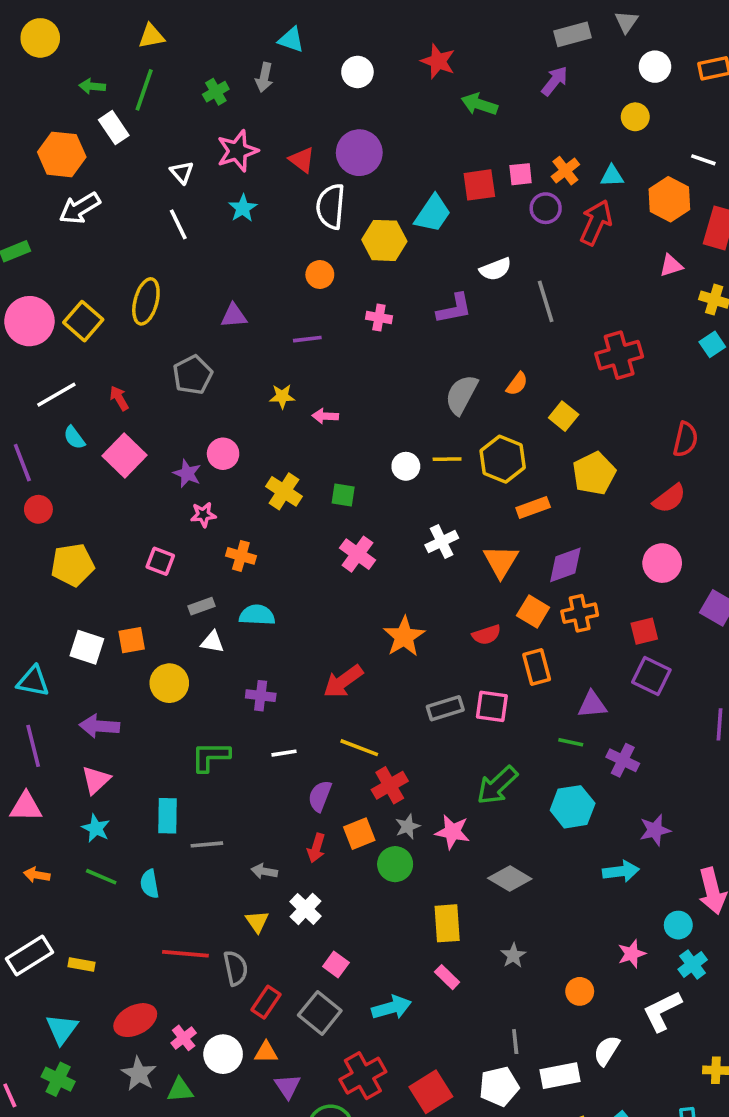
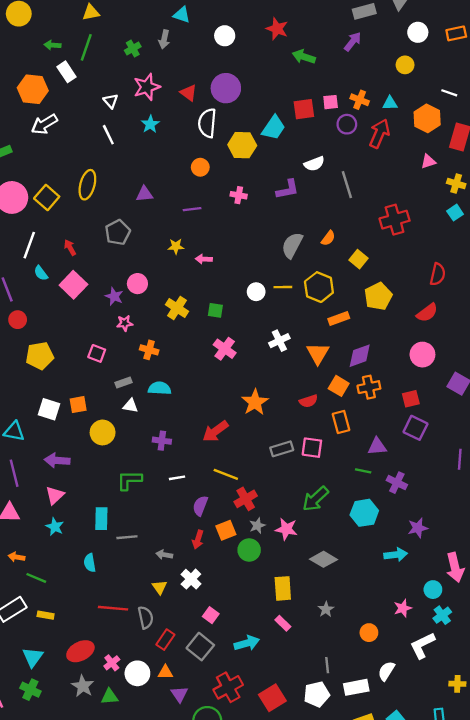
orange cross: (565, 171) -> (360, 100), turned -30
white line: (56, 395) -> (29, 245), turned -40
green line: (101, 877) -> (36, 578), moved

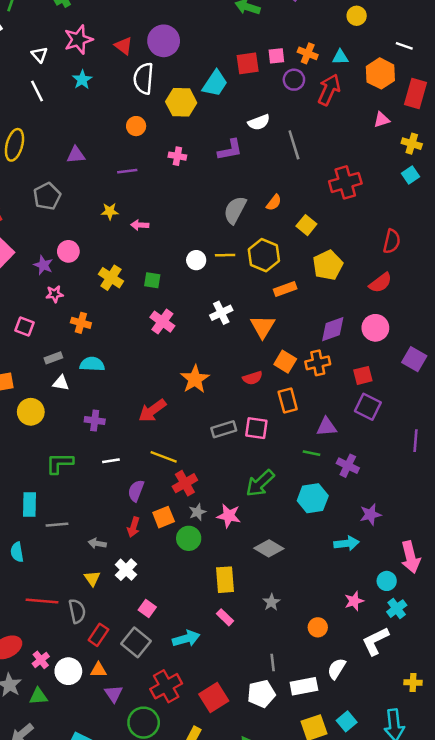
purple diamond: (360, 356) -> (333, 329), moved

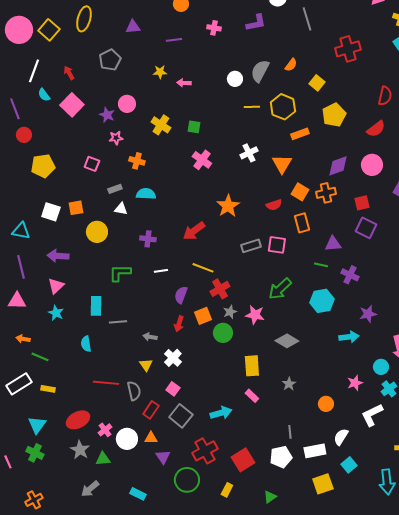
white circle: (196, 260) -> (235, 79), moved
pink square: (147, 609) -> (173, 389), moved
cyan square: (347, 721) -> (349, 465), moved

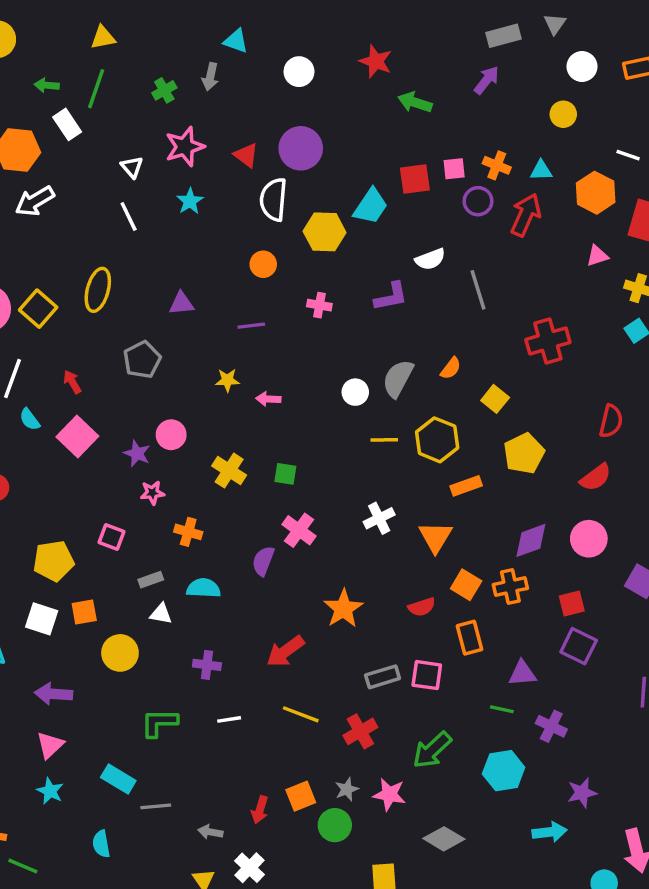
yellow pentagon: (43, 166) -> (54, 561), moved
red cross: (220, 289) -> (360, 731), moved
purple semicircle: (181, 295) -> (263, 561), moved
cyan rectangle: (96, 306) -> (118, 779), turned -60

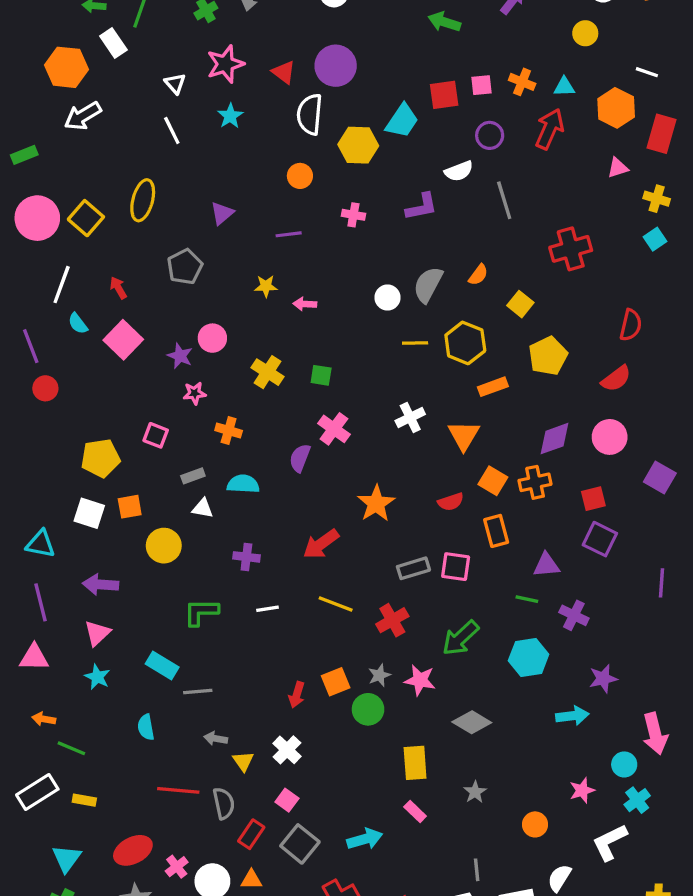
purple circle: (478, 201) -> (490, 135), moved
purple triangle: (181, 303) -> (222, 213), turned -35
gray arrow: (210, 832) -> (216, 739), moved

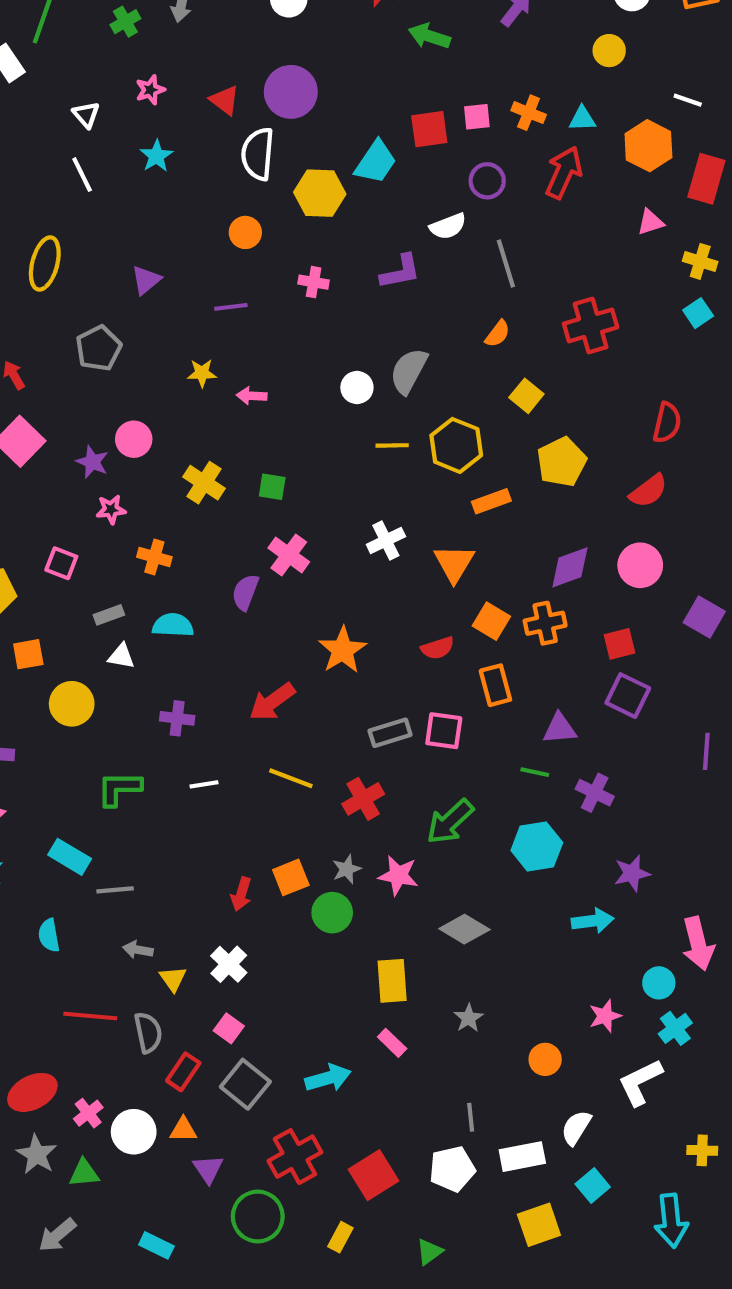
pink star: (225, 64) -> (150, 90), size x0.6
orange semicircle: (478, 275) -> (498, 334), moved

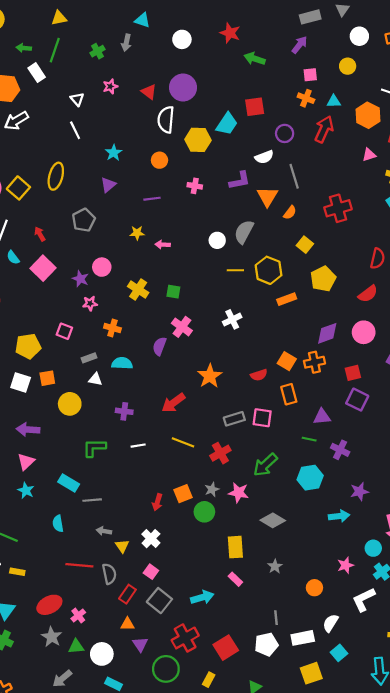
pink square: (477, 117) -> (310, 75), moved
cyan star: (156, 156) -> (114, 153), moved
orange triangle: (454, 563) -> (267, 197), moved
white circle: (134, 1132) -> (102, 654), moved

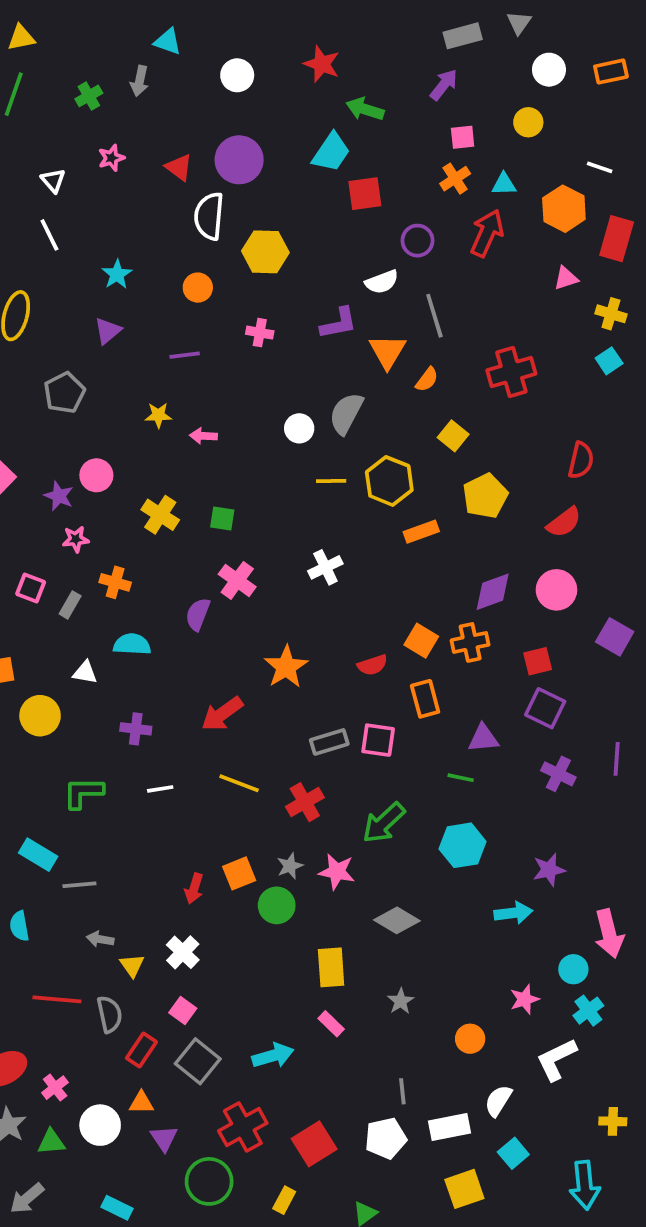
orange cross: (306, 98) -> (455, 179), turned 35
cyan trapezoid: (227, 124) -> (331, 152), moved
gray rectangle: (89, 358) -> (70, 605), moved, turned -40
purple cross: (340, 450) -> (558, 774), moved
white circle: (102, 654) -> (100, 1125), moved

